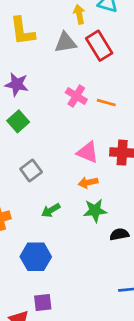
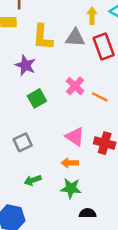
yellow L-shape: (22, 31) -> (43, 37), moved
green square: (18, 121) -> (37, 98), moved

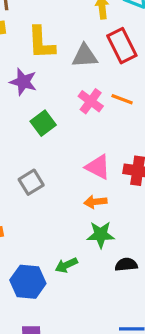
gray triangle: (75, 38) -> (85, 56), moved
orange line: (100, 97) -> (122, 99), moved
green arrow: (33, 180) -> (66, 265), moved

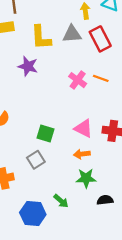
gray triangle: (85, 56) -> (72, 34), moved
green square: (43, 123) -> (46, 134), moved, turned -36
gray square: (31, 182) -> (36, 160), moved
green arrow: (66, 265) -> (61, 201), turned -112

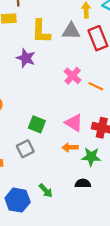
orange line: (101, 78) -> (96, 86), moved
green star: (86, 178) -> (91, 157), moved
black semicircle: (105, 200) -> (83, 183), moved

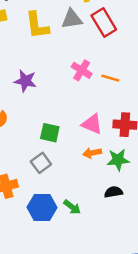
purple star: (26, 58) -> (25, 81), moved
blue hexagon: (18, 200) -> (42, 207), moved

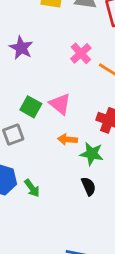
pink triangle: (92, 124) -> (60, 104), moved
black semicircle: (113, 192) -> (88, 186), moved, turned 60

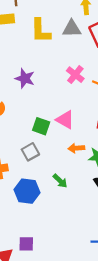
green arrow: (32, 188) -> (60, 181), moved

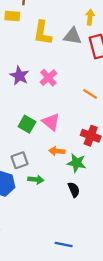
pink cross: (75, 75) -> (48, 78), moved
gray square: (30, 152) -> (19, 160), moved
green arrow: (60, 181) -> (36, 180), turned -48

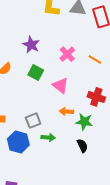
pink cross: (48, 78) -> (67, 54), moved
green square: (27, 124) -> (36, 73), moved

